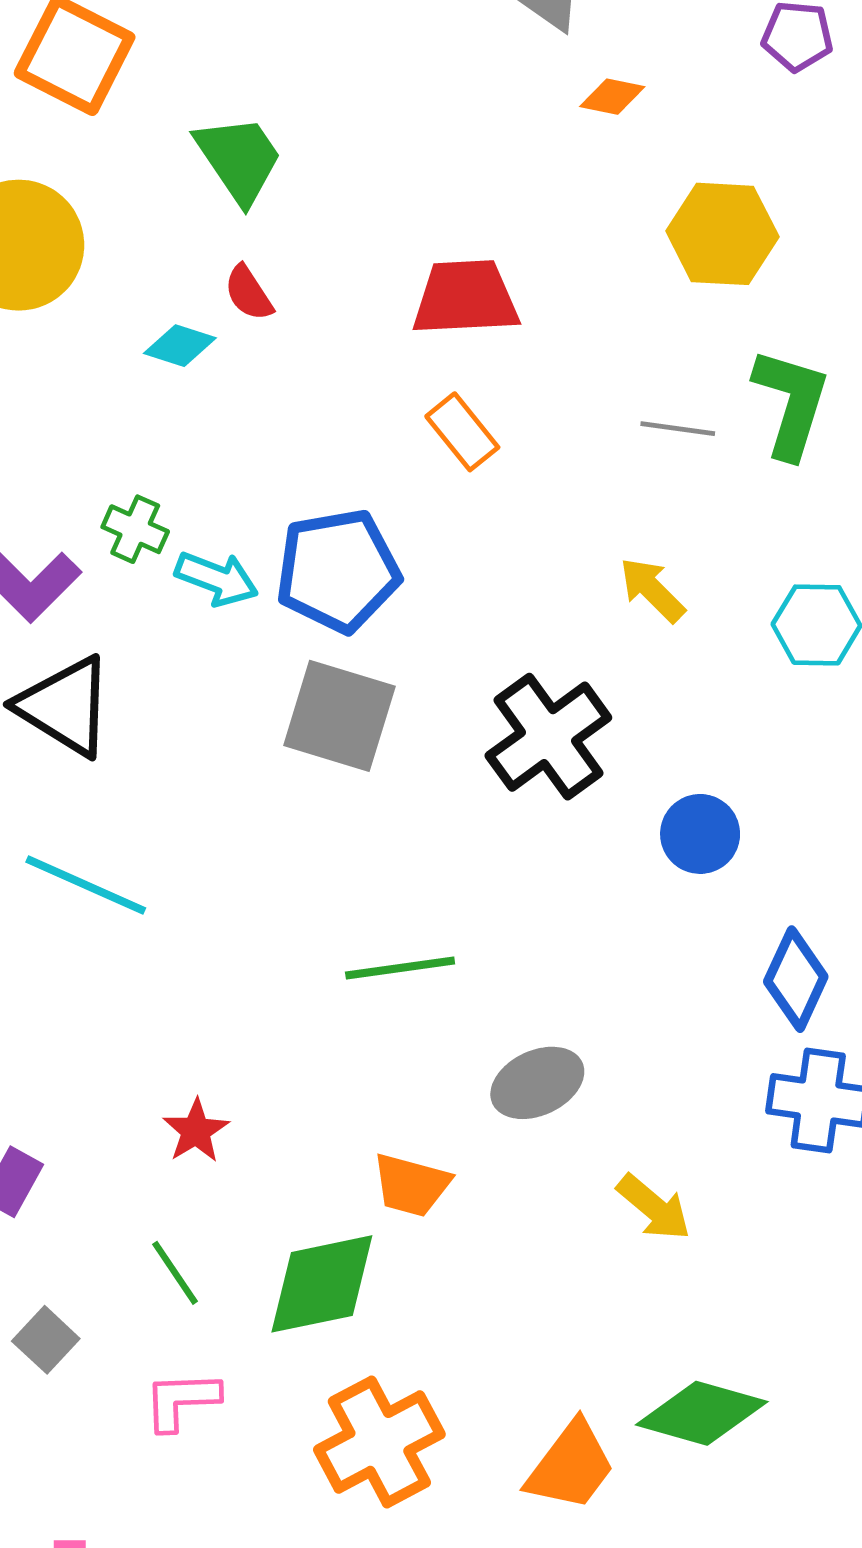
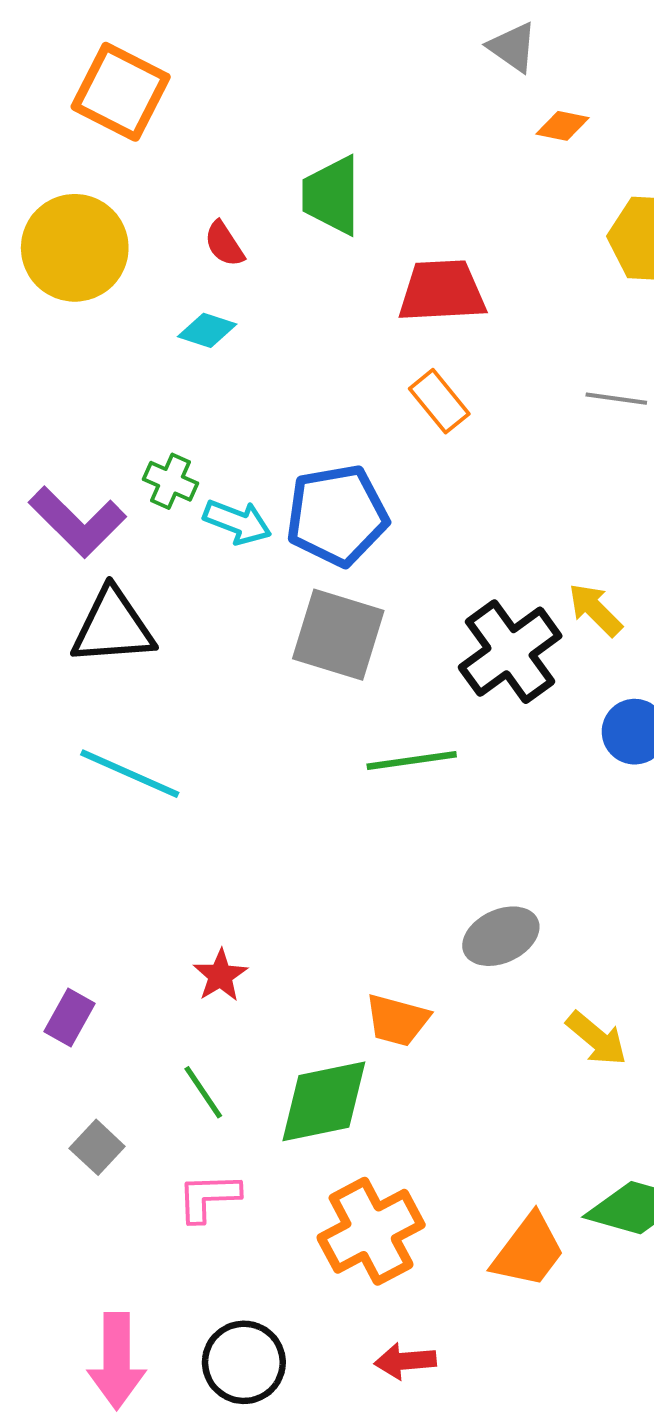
green trapezoid: (239, 159) -> (332, 195), moved, turned -146
red semicircle: (248, 293) -> (224, 244), moved
yellow arrow: (652, 590) -> (595, 610), moved
black triangle: (65, 706) -> (113, 627), turned -36
green line: (400, 968) -> (412, 761), moved

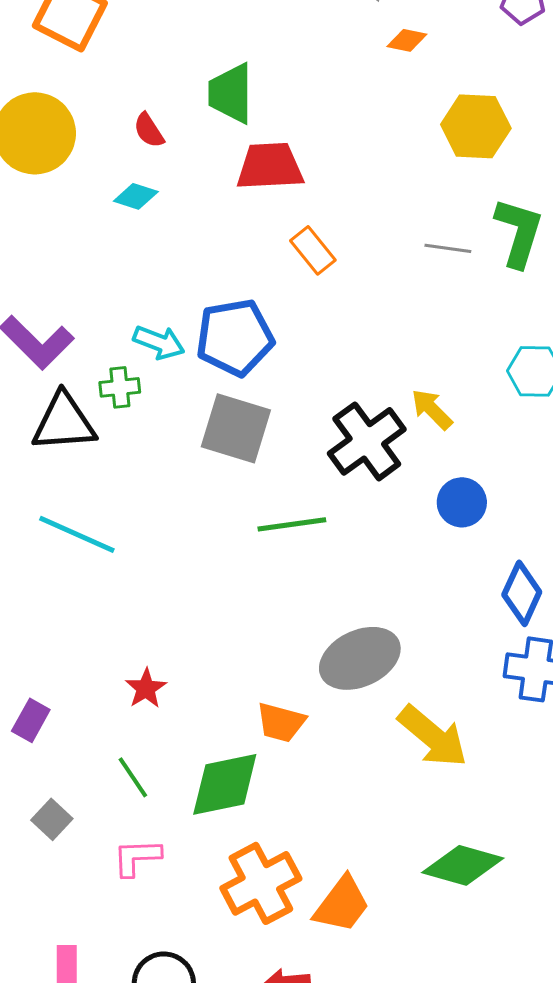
red trapezoid: (442, 291) -> (270, 166), moved
green cross: (170, 481) -> (120, 387), moved, turned -30
gray ellipse: (501, 936) -> (360, 658), size x1.4
yellow arrow: (597, 1038) -> (433, 736), size x1.5
orange trapezoid: (528, 1251) -> (342, 904), moved

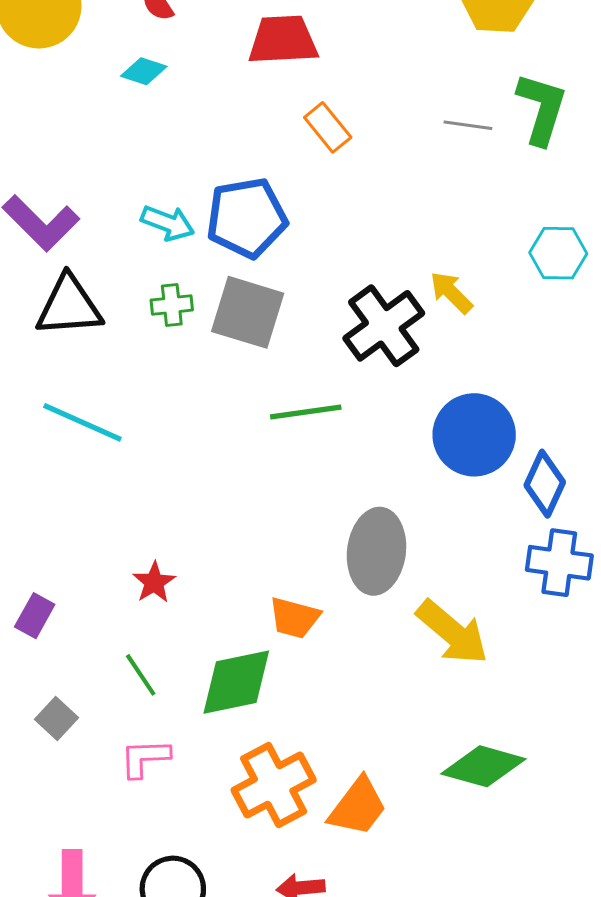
green cross: (120, 387) -> (172, 305), moved
blue circle: (462, 502) -> (474, 435), moved, size x1.6
gray ellipse: (360, 658) -> (376, 551), turned -58

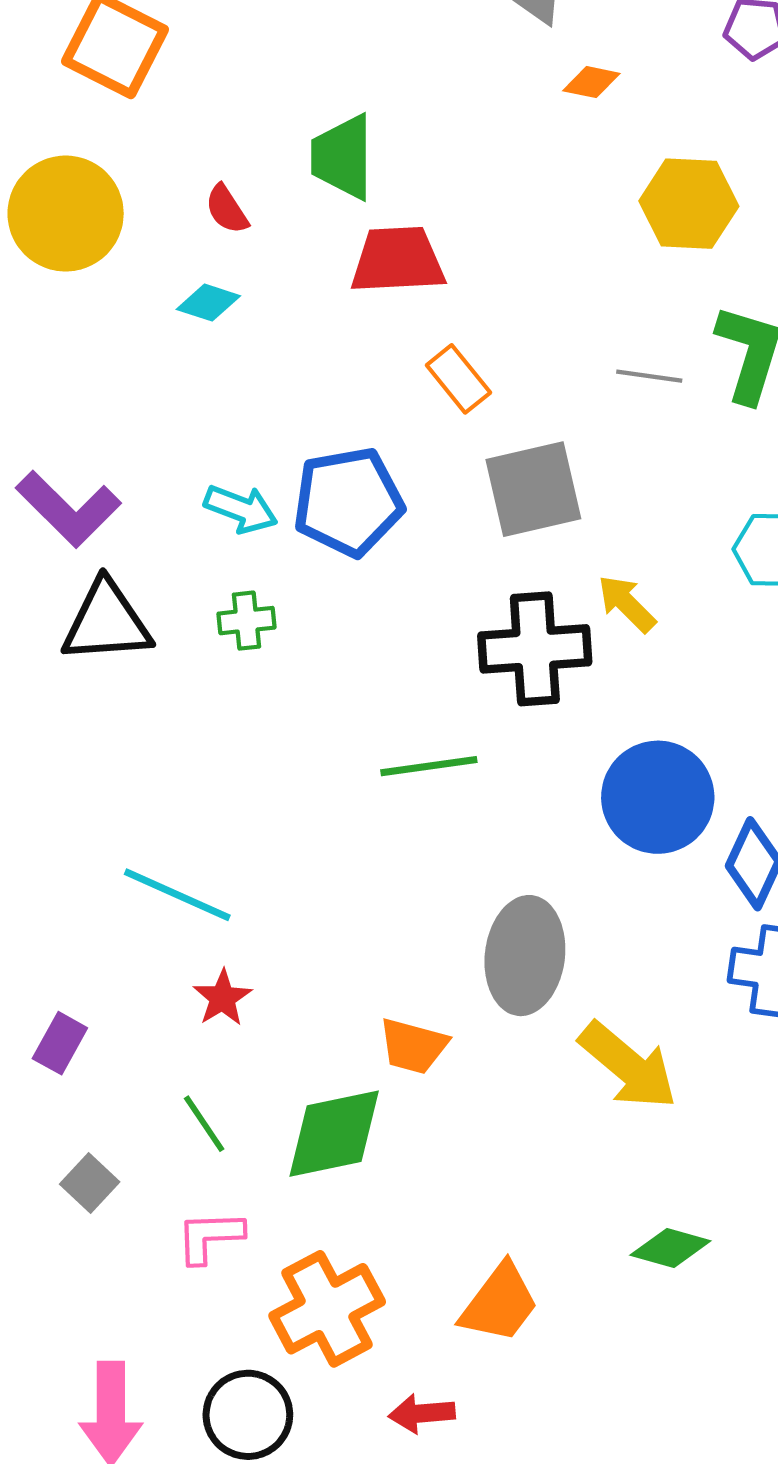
gray square: (248, 312) -> (533, 489), moved, turned -30
black cross: (384, 326) -> (535, 649), turned 32
cyan line: (82, 422) -> (177, 895), moved
green diamond: (483, 766) -> (670, 1248), size x0.7
orange cross: (274, 785) -> (327, 1309), moved

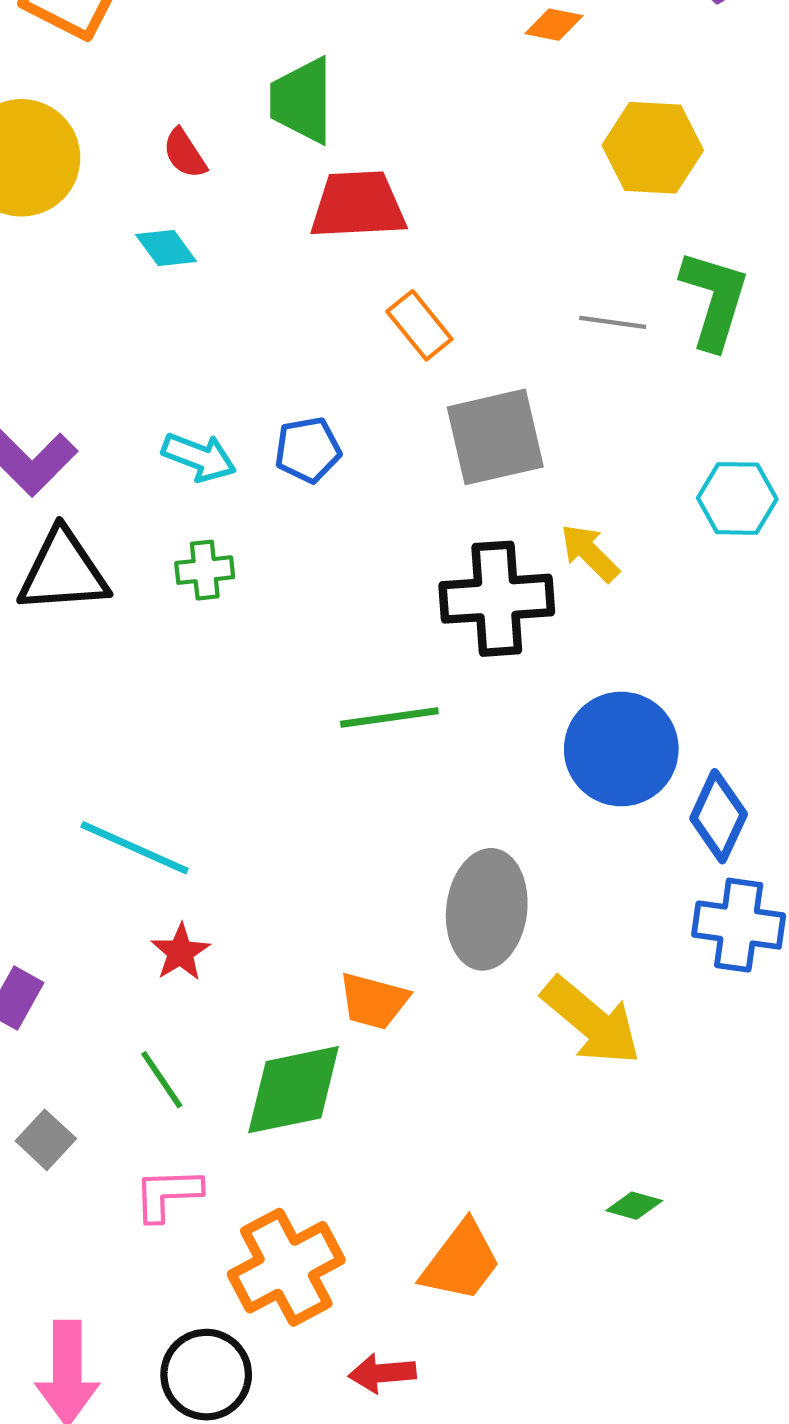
cyan diamond: (208, 303) -> (166, 248), turned 36
blue pentagon: (348, 502) -> (308, 450), size x0.6
green diamond: (670, 1248) -> (634, 1206), size x0.7

